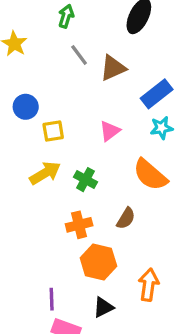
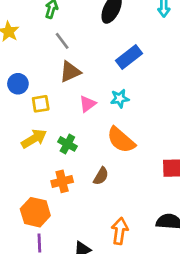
brown triangle: (113, 68) -> (70, 72), moved
blue rectangle: (157, 94) -> (129, 57), moved
cyan star: (162, 128) -> (120, 98), moved
orange hexagon: (98, 262) -> (35, 212), moved

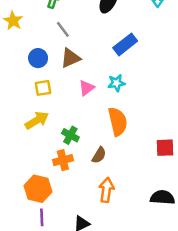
blue circle: (18, 84) -> (38, 58), moved
orange semicircle: (121, 140) -> (118, 122), turned -144
green cross: (67, 144) -> (70, 135), moved
orange arrow: (120, 231) -> (106, 190), moved

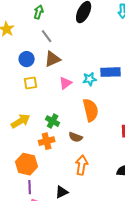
blue rectangle: (125, 44) -> (111, 72), moved, turned 36
yellow arrow: (37, 120) -> (21, 121), moved
brown semicircle: (99, 155) -> (76, 137), turned 80

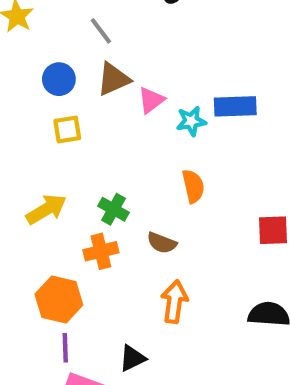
pink triangle: (66, 83) -> (151, 100), moved
orange semicircle: (91, 110) -> (193, 186), size x0.7

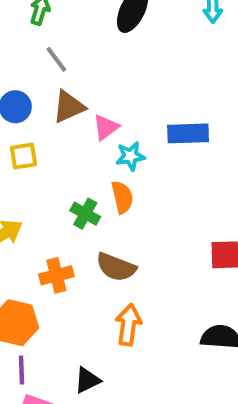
cyan star: (191, 121) -> (130, 156), moved
orange semicircle: (193, 186) -> (122, 197), moved
green cross: (113, 209) -> (85, 214), moved
brown semicircle: (162, 243) -> (116, 267), size x1.4

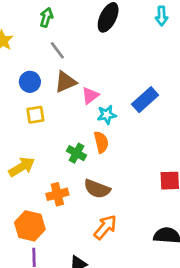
blue rectangle: (188, 133) -> (145, 100), turned -40
orange arrow: (128, 325) -> (105, 227), turned 32

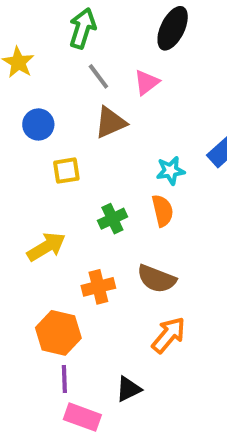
green arrow: (46, 17) -> (82, 28), size x1.4
blue circle: (30, 82) -> (38, 124), moved
pink triangle: (90, 96) -> (147, 82), moved
green cross: (77, 153) -> (112, 219), moved, turned 36

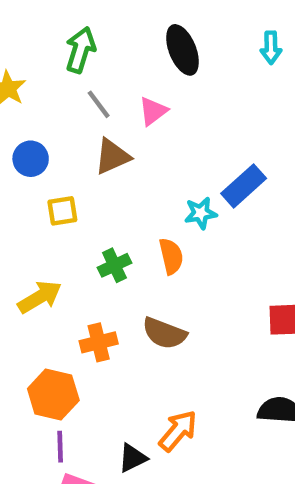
black ellipse: (173, 28) -> (183, 50), turned -48
cyan star: (171, 171) -> (201, 213), moved
orange arrow: (169, 335) -> (178, 431), moved

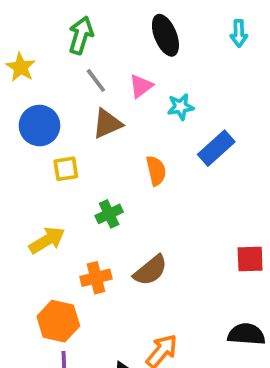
blue circle: (31, 159) -> (39, 126), size x1.4
cyan star: (201, 213) -> (181, 107), moved
orange semicircle: (171, 256) -> (156, 171), moved
brown semicircle: (164, 333) -> (150, 270), turned -60

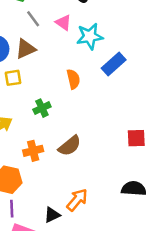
pink triangle: (141, 86) -> (63, 23), turned -48
cyan star: (181, 107) -> (90, 36), size x1.5
brown triangle: (107, 124) -> (26, 49), moved

